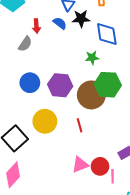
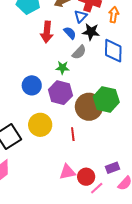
red arrow: (36, 26) -> (47, 32), size x1.5
gray semicircle: (25, 44) -> (79, 52), moved
green star: (92, 58) -> (62, 68), moved
pink line: (113, 176) -> (97, 188), turned 40

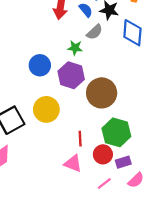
green hexagon: (106, 99) -> (116, 132), moved
red line: (73, 134) -> (80, 139), moved
pink triangle: (67, 172) -> (73, 164), turned 30
red circle: (86, 177) -> (103, 154), moved

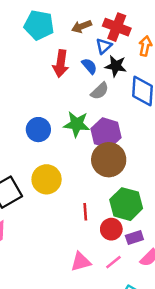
green star: (75, 48) -> (77, 124), moved, size x1.5
purple hexagon: (71, 75) -> (106, 133), moved
pink triangle: (73, 164) -> (81, 262), moved, turned -36

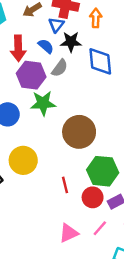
purple hexagon: (106, 133) -> (31, 75), moved

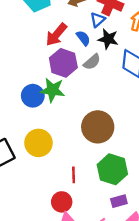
red arrow: (18, 48) -> (56, 35), turned 30
green star: (43, 103) -> (53, 90), moved
red circle: (93, 197) -> (62, 202), moved

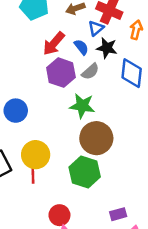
green star: (53, 90) -> (82, 106), moved
blue circle: (33, 96) -> (16, 111), moved
green hexagon: (112, 169) -> (85, 172), moved
red line: (74, 175) -> (33, 175), moved

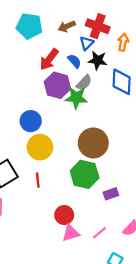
green star: (82, 106) -> (76, 98), moved
blue circle: (16, 111) -> (31, 121), moved
yellow circle: (36, 155) -> (40, 147), moved
purple rectangle: (118, 214) -> (111, 194), moved

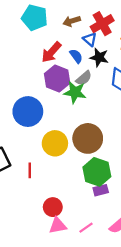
red cross: (98, 26) -> (102, 24), turned 35
blue triangle: (87, 43) -> (90, 39), turned -40
blue circle: (31, 121) -> (28, 112), size x1.4
yellow circle: (40, 147) -> (55, 143), moved
green hexagon: (85, 174) -> (97, 172), moved

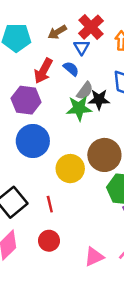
blue triangle: (90, 39) -> (82, 47), turned 32
black star: (99, 57) -> (99, 99), moved
purple hexagon: (57, 79) -> (26, 100), moved
red circle: (53, 207) -> (49, 241), moved

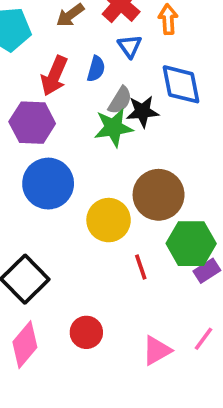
blue triangle: (82, 47) -> (130, 46), moved
blue semicircle: (71, 69) -> (96, 69), turned 70
red line: (50, 204) -> (141, 267), moved

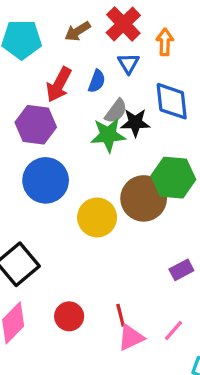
green hexagon: (191, 244) -> (173, 178), moved
red line: (141, 267) -> (121, 315), moved

